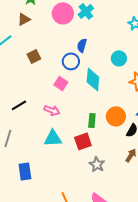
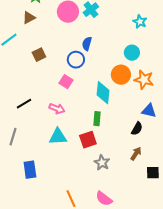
cyan circle: (119, 58) -> (132, 53), moved
cyan diamond: (93, 79) -> (103, 93), moved
orange circle: (116, 116) -> (121, 75), moved

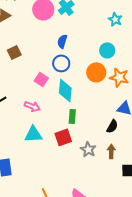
blue circle: (76, 60) -> (61, 63), moved
cyan diamond: (103, 93) -> (65, 90), moved
brown arrow: (136, 154) -> (111, 151), turned -32
gray star: (102, 163) -> (88, 149), moved

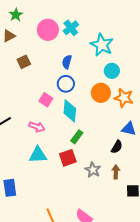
cyan star: (115, 19) -> (102, 45), moved, size x1.6
brown square: (14, 52) -> (24, 62), moved
green rectangle: (72, 116) -> (77, 137), turned 32

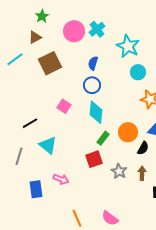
brown square: (24, 62) -> (50, 63), size x1.6
orange circle: (101, 93) -> (128, 132), moved
pink square: (46, 100) -> (64, 106), moved
pink arrow: (37, 127) -> (61, 179), moved
cyan triangle: (38, 155) -> (48, 145), moved, turned 42

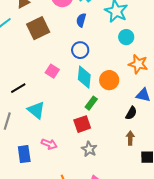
blue semicircle: (93, 63) -> (81, 20), moved
orange circle: (128, 132) -> (109, 80), moved
gray star: (119, 171) -> (89, 149), moved

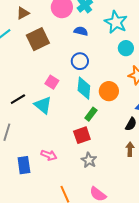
blue semicircle: (81, 20) -> (81, 31), turned 88
cyan triangle: (36, 110) -> (43, 105), moved

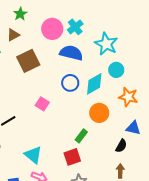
blue semicircle: (81, 31) -> (71, 53), size x1.6
cyan diamond: (84, 88) -> (94, 84), moved, turned 55
cyan triangle: (43, 105) -> (33, 155), moved

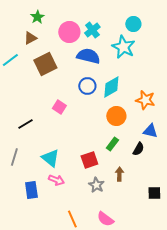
cyan circle: (116, 70) -> (133, 24), moved
green rectangle: (81, 136) -> (112, 144), moved
brown arrow: (120, 171) -> (119, 174), moved

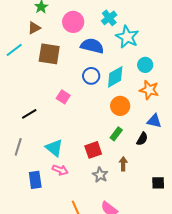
cyan circle: (133, 24) -> (145, 65), moved
cyan cross: (92, 30) -> (109, 18), moved
brown square: (45, 64) -> (49, 54), turned 35

